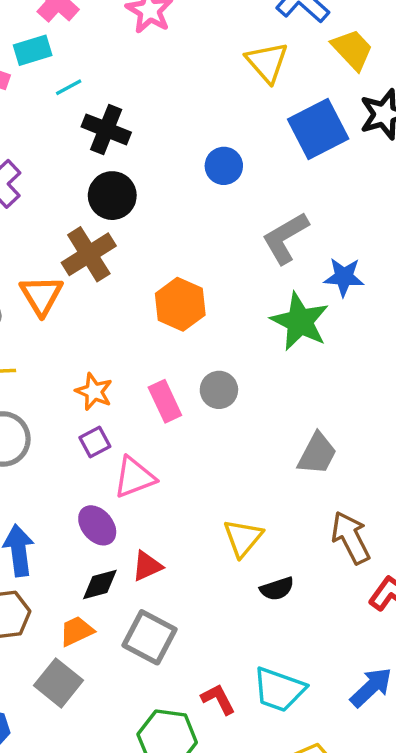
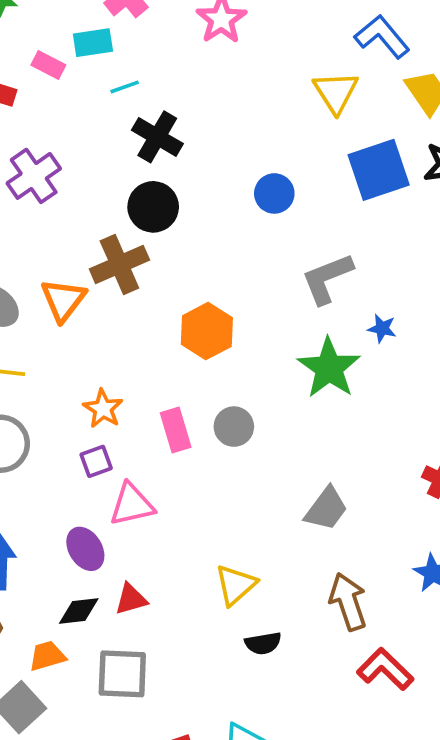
blue star: (344, 277) -> (382, 328), size x0.7
gray square: (149, 637) -> (122, 674), turned -34

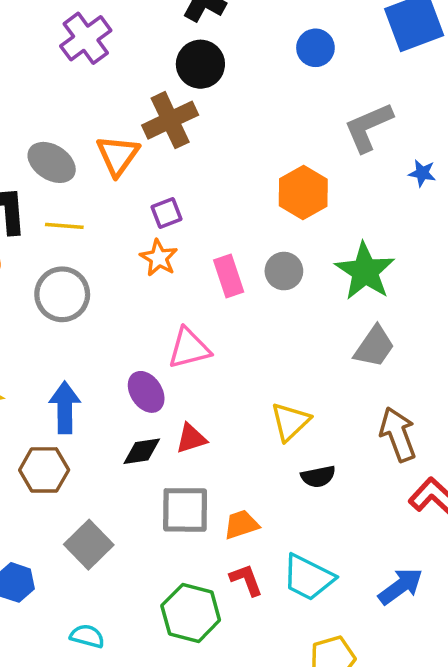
orange hexagon: (207, 331) -> (303, 192), moved
green star: (329, 368) -> (365, 271), moved
purple square: (96, 461) -> (166, 213), moved
orange trapezoid: (47, 656) -> (241, 524), moved

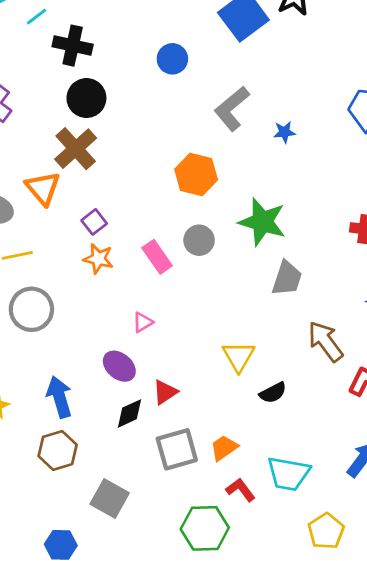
pink triangle: (189, 348) -> (143, 322), size x0.6

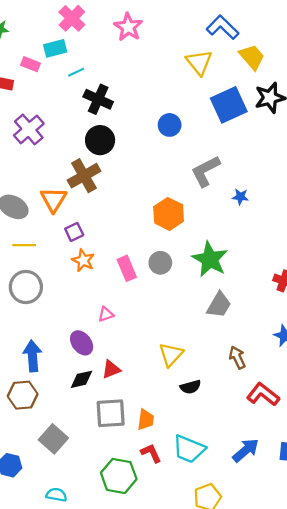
purple square: (94, 222) -> (74, 232), moved
brown arrow: (325, 341) -> (237, 357), size x0.7
orange trapezoid: (224, 448) -> (146, 420), turned 120

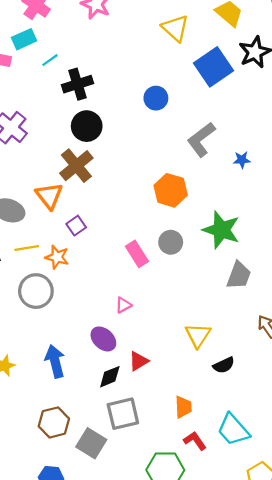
black cross: (98, 99) -> (78, 84), turned -32
orange star: (83, 260) -> (57, 257), moved
brown hexagon: (23, 395) -> (54, 422), moved
gray square: (111, 413) -> (123, 414), moved
cyan trapezoid: (189, 449) -> (233, 430), turned 36

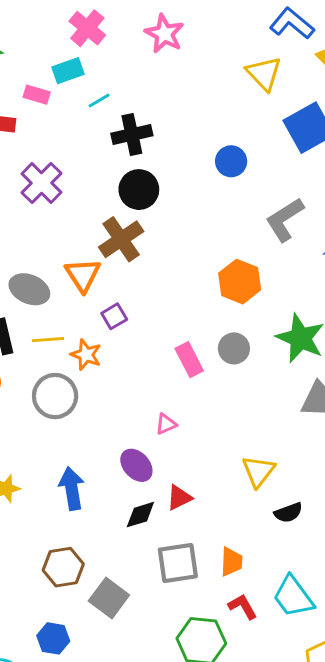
gray square: (123, 414) -> (178, 563), moved

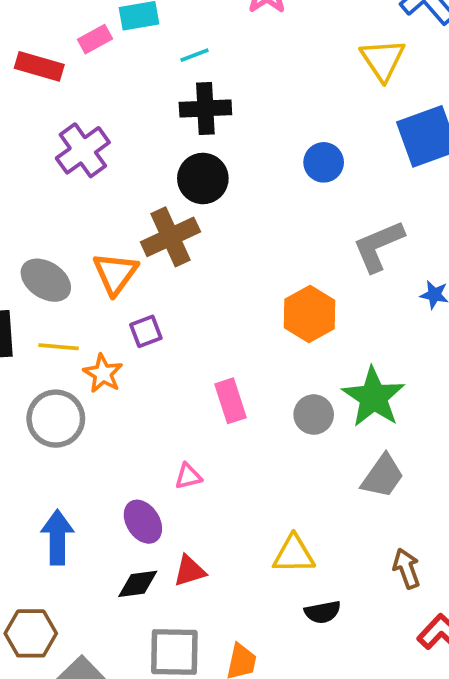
pink rectangle: (37, 95) -> (95, 39), turned -55
cyan line: (99, 100) -> (195, 55), moved
gray circle: (234, 348) -> (314, 415), moved
yellow triangle: (258, 471) -> (294, 554), turned 42

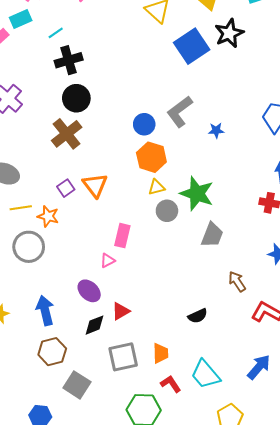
blue circle: (324, 162) -> (144, 124), moved
orange triangle: (115, 273) -> (95, 185), moved
pink rectangle: (230, 401) -> (122, 236), moved, turned 45
yellow triangle: (294, 554) -> (156, 187), moved, size x0.7
brown hexagon: (31, 633) -> (52, 352), moved

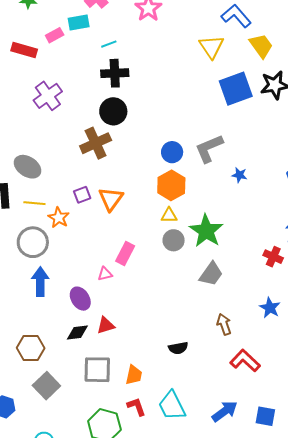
blue arrow: (45, 310) -> (40, 282), moved

